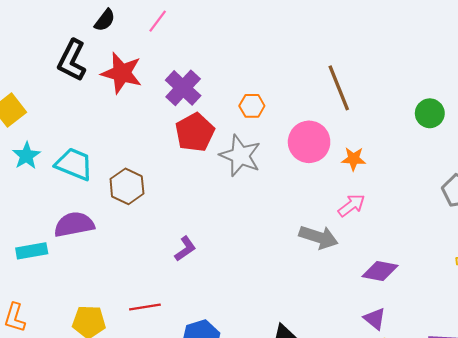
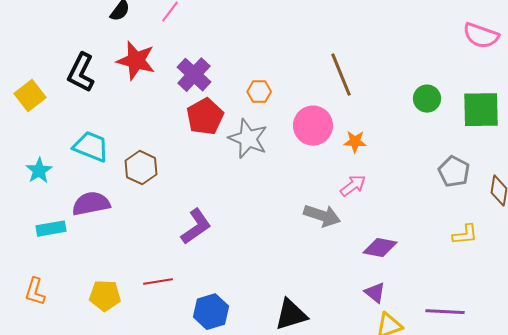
black L-shape: (72, 60) -> (81, 73), moved
cyan star: (26, 156) -> (39, 171), moved
purple L-shape: (185, 249) -> (196, 227), size x1.5

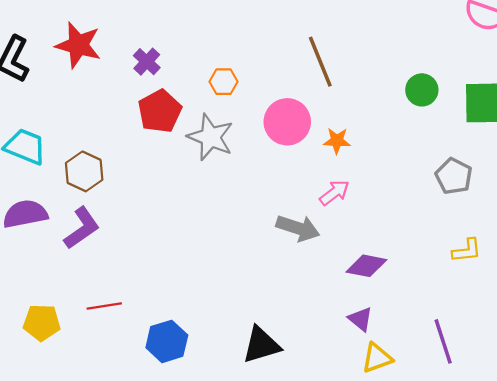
purple cross: (194, 75) -> (147, 62), size x0.7
purple L-shape: (196, 227) -> (82, 228), moved
purple line: (445, 312) -> (443, 341), turned 69

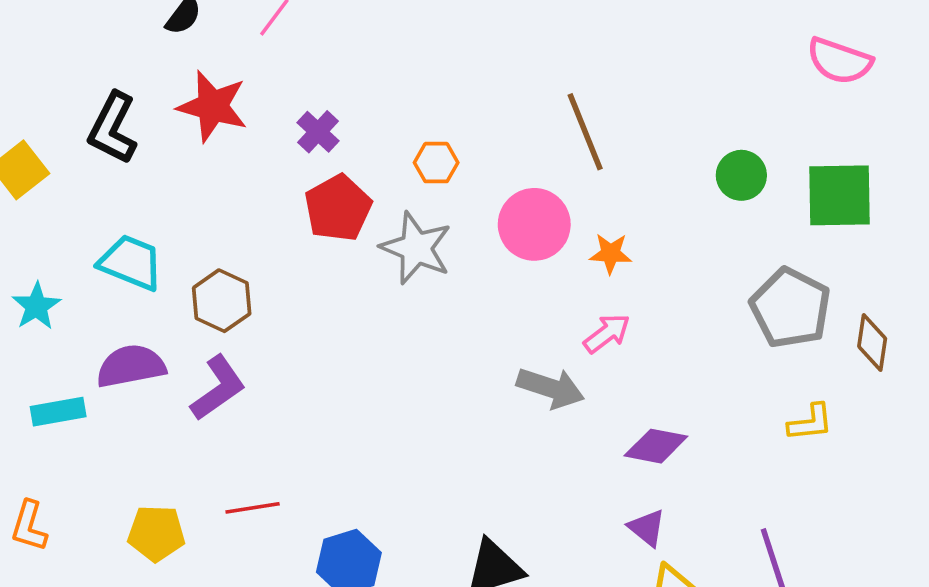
gray pentagon: (454, 176) -> (790, 308), size x1.4

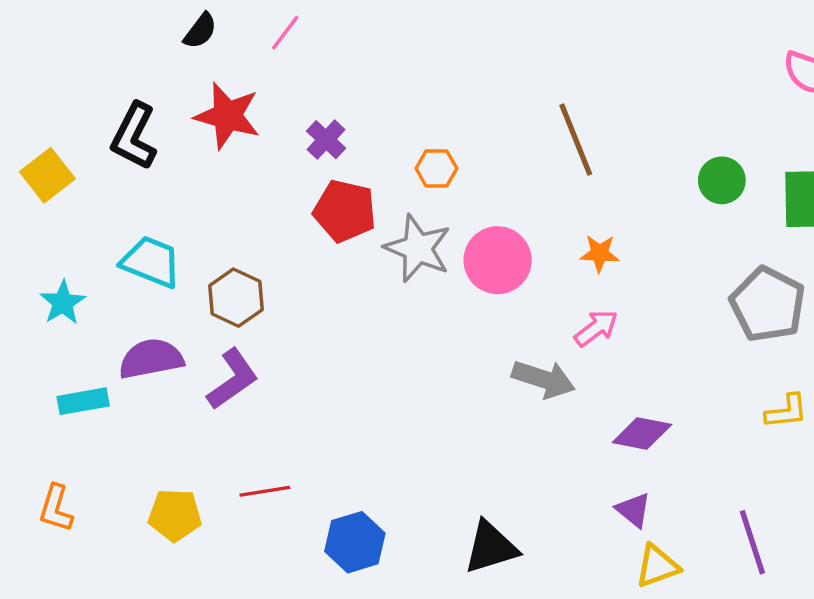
red pentagon: (338, 208) -> (345, 211), turned -30
pink circle: (534, 224) -> (498, 260), moved

